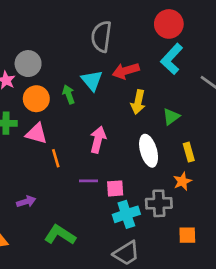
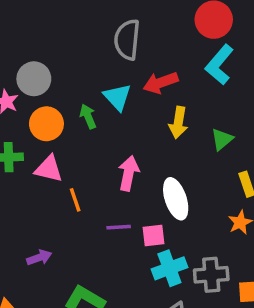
white ellipse: (149, 151) -> (176, 199), moved
gray cross: (159, 203) -> (211, 275), moved

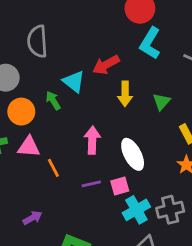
gray semicircle: (127, 40) -> (37, 41), moved

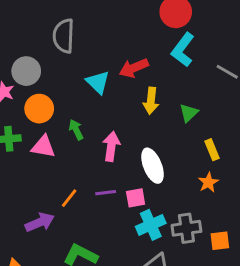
green arrow: (53, 100) -> (76, 130), moved
orange line: (53, 168) -> (69, 198), moved, turned 60
purple arrow: (32, 218) -> (40, 222), size x1.4

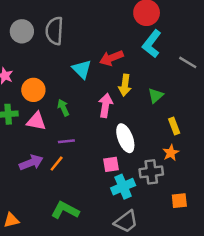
gray circle: (26, 71) -> (22, 31), moved
pink arrow: (111, 146) -> (105, 105), moved
purple line: (106, 193) -> (66, 141), moved
purple arrow: (40, 222) -> (31, 162), moved
gray cross: (186, 228) -> (151, 172), moved

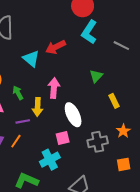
yellow arrow: (125, 85) -> (38, 107), moved
orange star: (171, 153) -> (123, 131), moved
cyan cross: (123, 187) -> (50, 160), moved

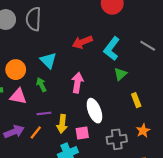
cyan L-shape: (89, 32) -> (112, 49), moved
cyan triangle: (31, 59) -> (48, 61), moved
yellow arrow: (38, 107) -> (62, 124), moved

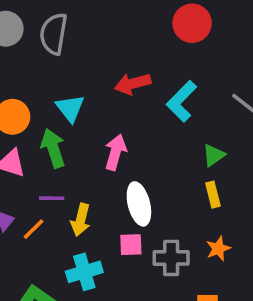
green triangle: (120, 74) -> (214, 155), moved
green arrow: (41, 85) -> (53, 148), size x1.5
pink square: (82, 133) -> (131, 245), moved

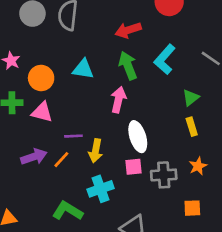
red arrow: (133, 84) -> (128, 30), moved
cyan triangle: (70, 108) -> (83, 69), turned -40
green arrow: (53, 148) -> (128, 66), moved

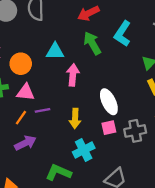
pink arrow: (118, 100) -> (73, 75), moved
purple line: (73, 136) -> (43, 110), moved
purple arrow: (34, 157) -> (25, 143), moved
orange line: (61, 160) -> (21, 118), moved

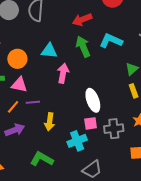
cyan L-shape: (123, 34) -> (111, 41), turned 75
yellow arrow: (75, 119) -> (50, 122), moved
cyan cross: (84, 150) -> (77, 141), moved

